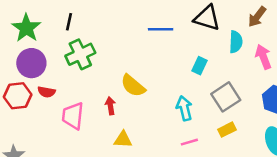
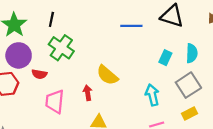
cyan semicircle: (236, 42) -> (192, 53), moved
green cross: (80, 54) -> (61, 48), turned -30
red semicircle: (46, 92) -> (39, 74), moved

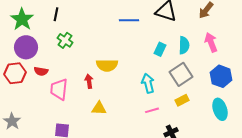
green cross: (61, 48) -> (65, 40), size x0.7
red semicircle: (39, 74) -> (41, 71), moved
yellow semicircle: (107, 75) -> (107, 65), turned -40

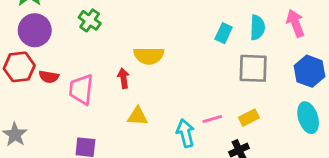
red semicircle: (41, 71) -> (49, 77), moved
gray square: (181, 74) -> (253, 68), turned 35
cyan arrow: (148, 83) -> (185, 133), moved
yellow rectangle: (182, 100) -> (249, 118), moved

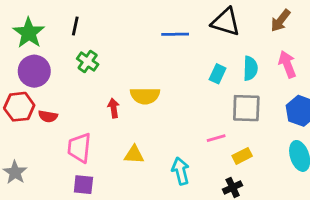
red arrow: (123, 78) -> (114, 108), moved
pink trapezoid: (81, 89) -> (79, 148), moved
pink line: (212, 119) -> (216, 138), moved

